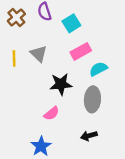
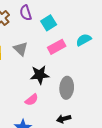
cyan semicircle: (98, 69) -> (84, 40), moved

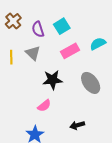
purple semicircle: (26, 13) -> (38, 29), moved
gray ellipse: (67, 88) -> (91, 83), moved, turned -40

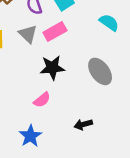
cyan semicircle: (98, 44) -> (109, 22), turned 63
pink rectangle: (70, 51) -> (55, 31), moved

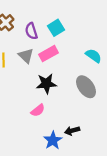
cyan semicircle: (109, 22) -> (93, 56), moved
blue star: (30, 136) -> (53, 140), moved

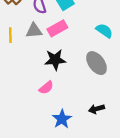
gray triangle: (26, 56) -> (34, 31), turned -49
black arrow: (72, 131) -> (97, 109), moved

